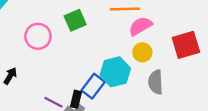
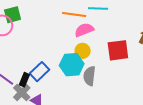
green square: (75, 20) -> (13, 15), moved
cyan hexagon: (115, 72) -> (72, 65), moved

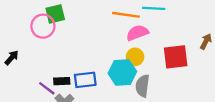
blue rectangle: (40, 72) -> (85, 80), turned 36
black rectangle: (24, 80) -> (62, 81), moved, turned 64

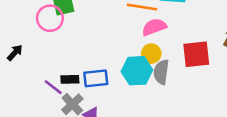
gray semicircle: (142, 86) -> (161, 72), moved

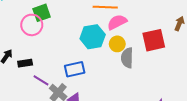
cyan hexagon: (137, 71) -> (93, 37), moved
black rectangle: (70, 79) -> (25, 63), moved

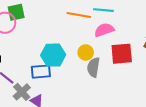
pink semicircle: (117, 22) -> (104, 30), moved
cyan hexagon: (93, 37) -> (53, 55), moved

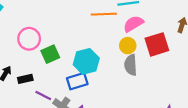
green square: (16, 12) -> (50, 54), moved
yellow circle: (86, 52) -> (128, 46), moved

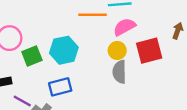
cyan hexagon: (86, 61) -> (64, 50), moved

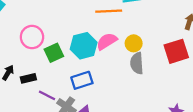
pink semicircle: (124, 27) -> (107, 41), moved
red square: (149, 51) -> (176, 51), moved

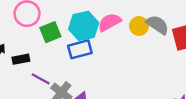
gray semicircle: (137, 63) -> (157, 25), moved, turned 125
blue rectangle: (82, 80) -> (80, 49), moved

